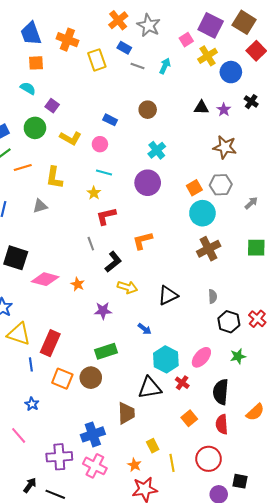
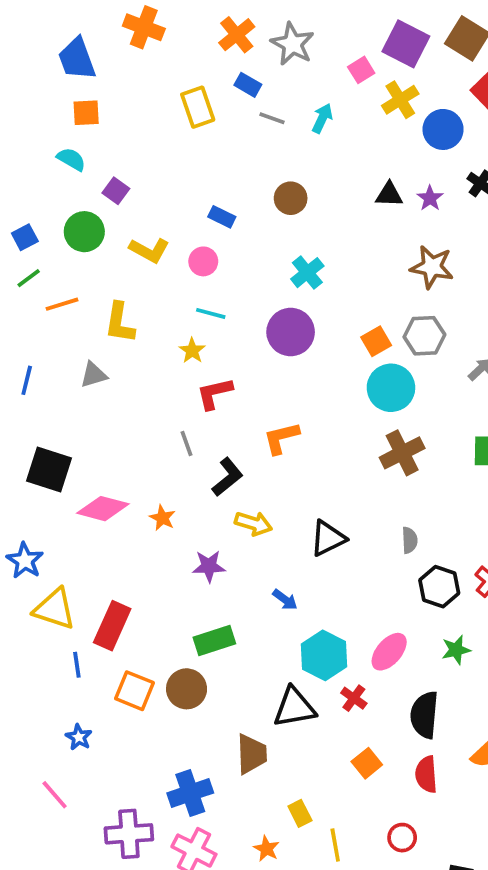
orange cross: (67, 40) -> (144, 27), moved
red circle: (209, 459) -> (402, 838), size x0.6

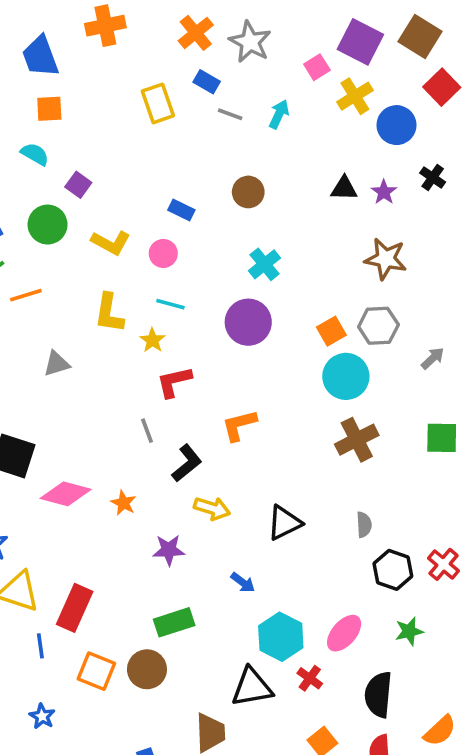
orange cross: (144, 27) -> (105, 26), turned -33
yellow L-shape: (120, 323) -> (109, 313), moved

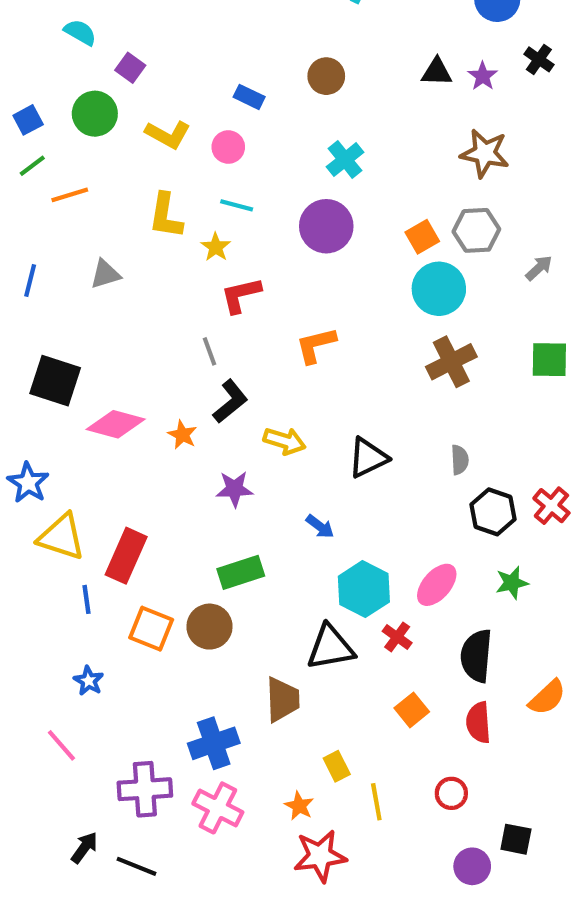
black L-shape: (187, 463) -> (230, 401), moved

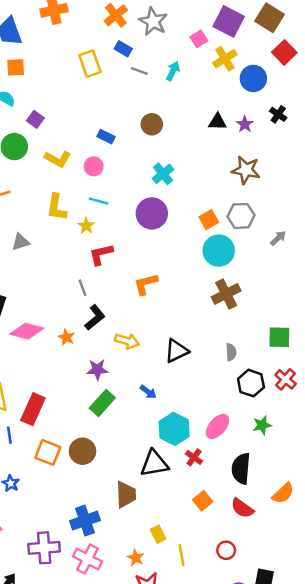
green square: (549, 360) -> (279, 337), moved
green rectangle: (241, 572) -> (102, 403), moved, turned -30
red semicircle: (478, 722) -> (242, 508), turned -50

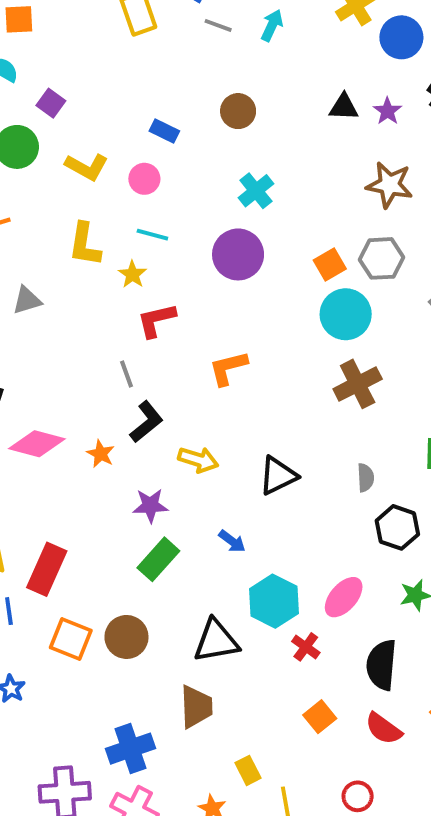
black triangle: (154, 464) -> (216, 641), moved

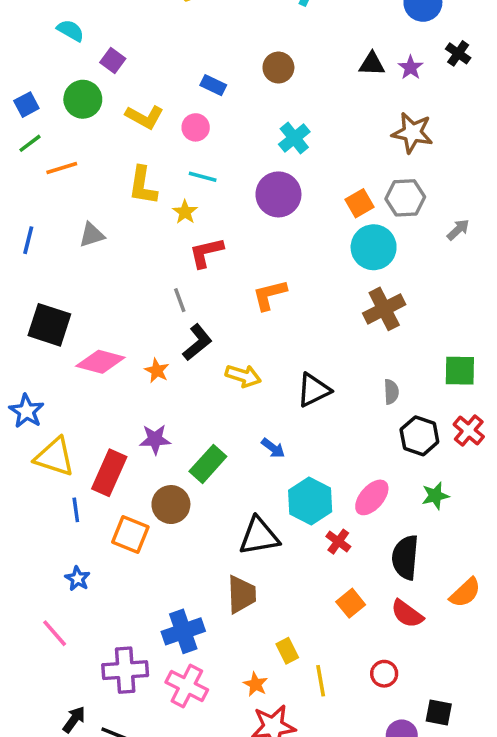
purple star: (150, 505) -> (155, 439), moved
brown circle: (126, 637) -> (171, 505), moved

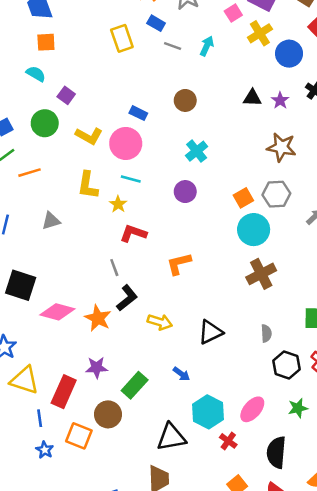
pink circle: (196, 127) -> (126, 143), size x1.6
purple circle: (278, 194) -> (185, 192), size x0.7
red L-shape: (206, 253) -> (133, 233), turned 32
orange star: (157, 371) -> (98, 318), size x1.5
blue star: (78, 579) -> (45, 450), moved

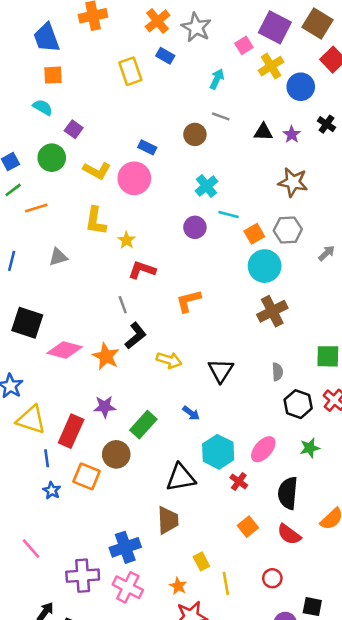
gray line: (173, 46) -> (221, 116), moved
cyan line: (131, 179) -> (228, 214), moved
black triangle: (211, 332) -> (221, 371), turned -32

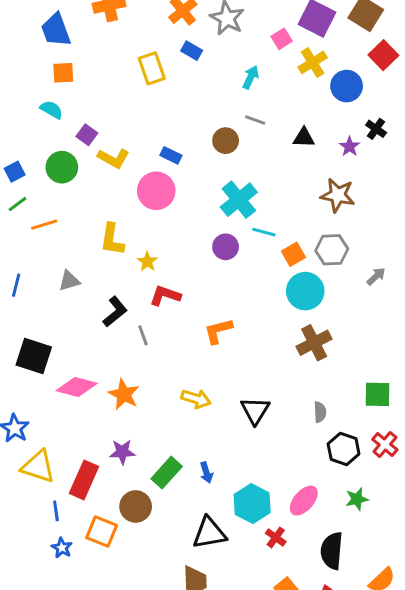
purple star: (292, 134) -> (349, 147), moved
yellow L-shape: (97, 171) -> (113, 158), moved
cyan cross: (207, 186) -> (239, 200), size x1.4
black L-shape: (136, 336) -> (115, 312), moved
blue arrow: (191, 413) -> (206, 473), moved, turned 36

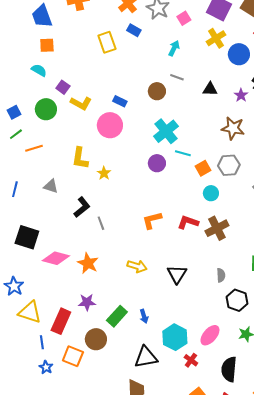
pink square: (282, 39) -> (184, 18), moved
gray triangle: (69, 281) -> (51, 186), turned 35
cyan circle: (305, 291) -> (211, 193), size x0.6
red L-shape: (165, 296) -> (188, 222), moved

